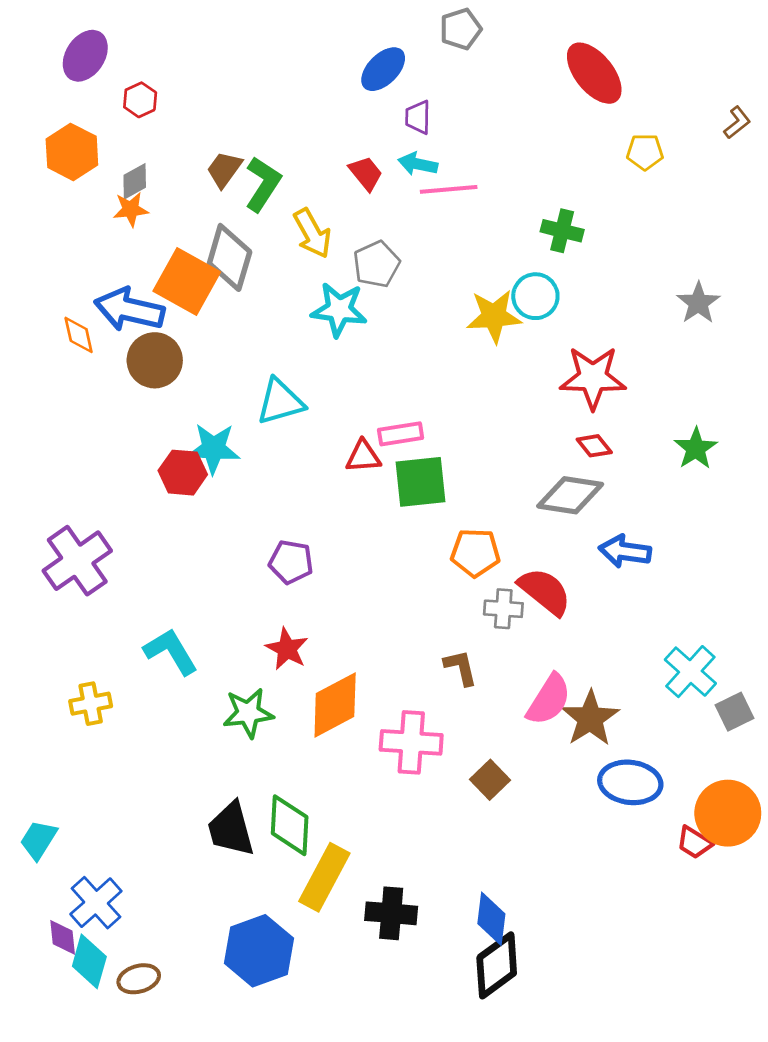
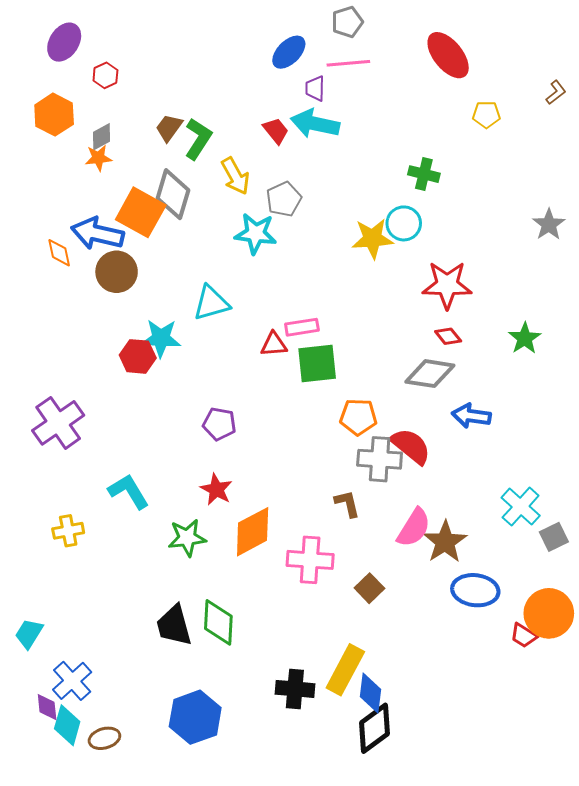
cyan arrow: (418, 164) -> (315, 124), size x1.6
pink line: (449, 189) -> (348, 63), moved
gray star: (698, 303) -> (549, 224), moved
gray cross: (503, 609) -> (380, 459), size x1.5
yellow rectangle: (324, 877) -> (345, 670), moved

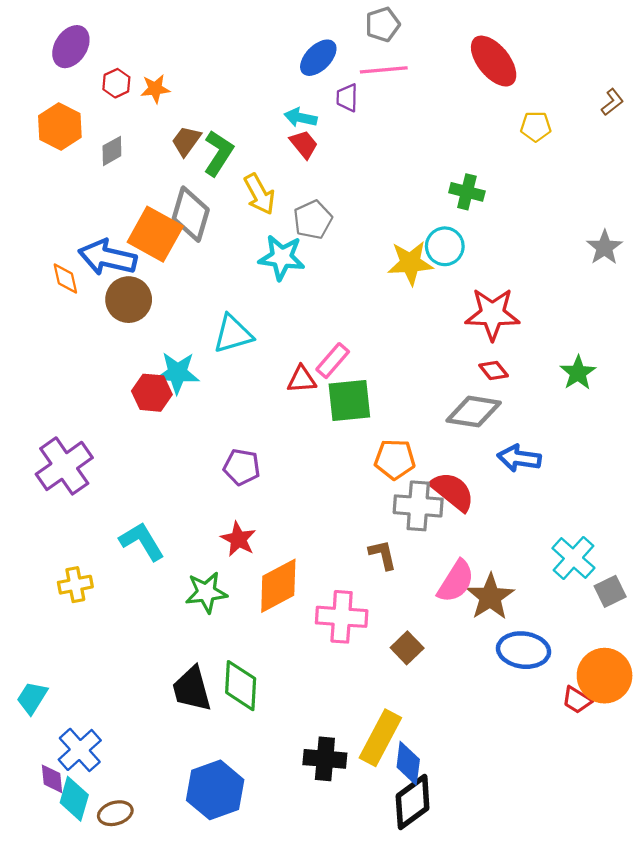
cyan arrow: (315, 124) -> (301, 118), moved, size x0.6
orange star: (98, 158) -> (155, 89), moved
pink rectangle: (302, 327) -> (333, 361), turned -40

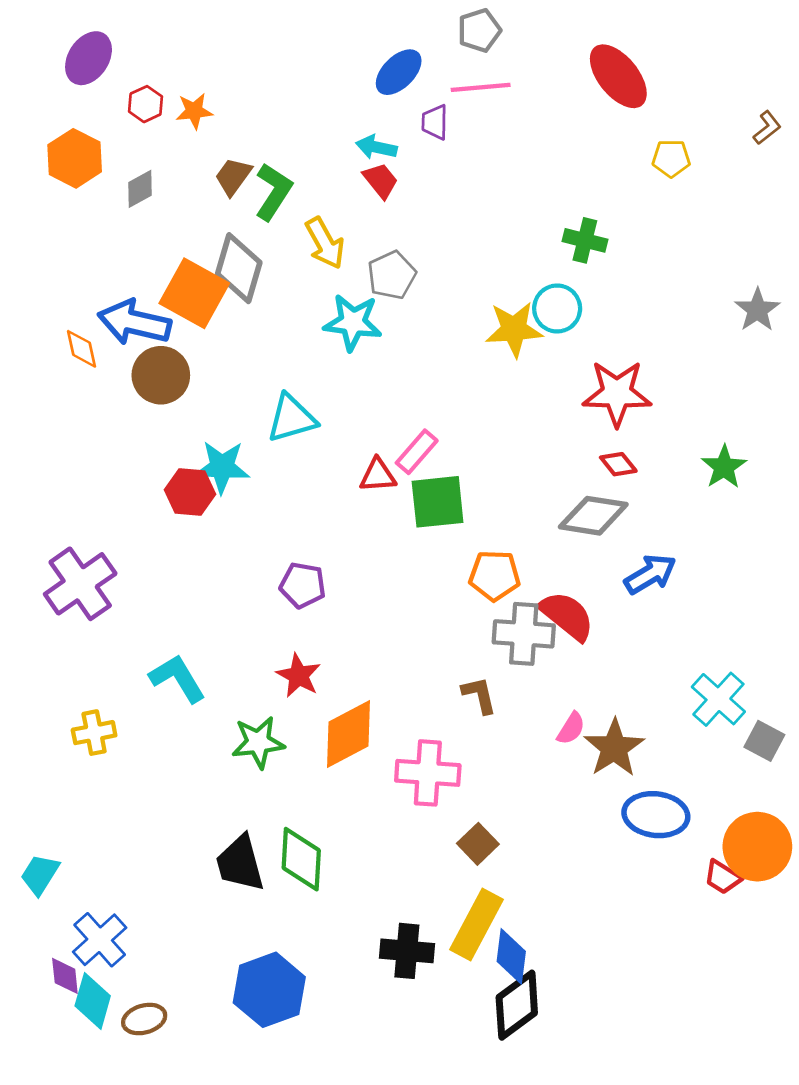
blue arrow: (519, 458) -> (650, 574), turned 141
pink semicircle: (456, 581) -> (571, 728), size x0.6
gray square: (610, 591) -> (764, 741), turned -36
brown square: (407, 648) -> (478, 844), moved

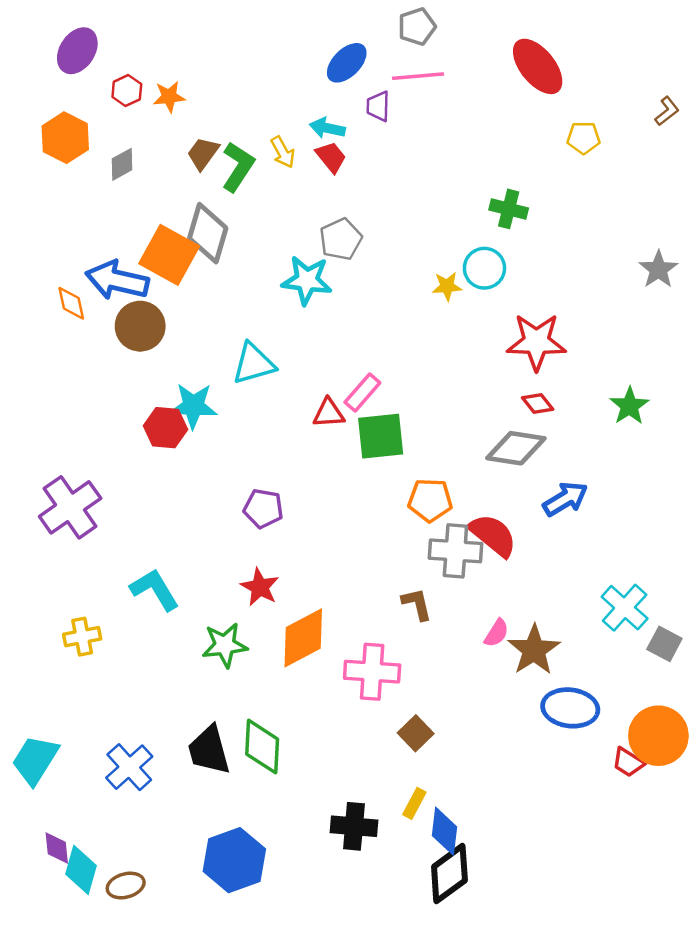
yellow arrow: (325, 243) -> (283, 152), moved, size x0.7
yellow star: (514, 329) -> (447, 286), size x0.6
cyan trapezoid: (40, 874) -> (35, 760), size x1.4
yellow rectangle: (476, 924) -> (414, 803), size x0.5
blue cross: (100, 940) -> (129, 767), moved

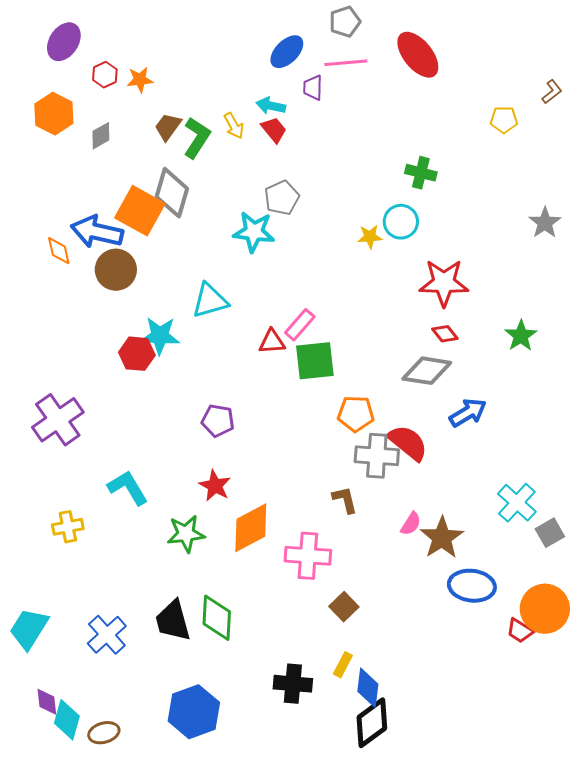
red ellipse: (538, 66) -> (418, 55), moved
yellow pentagon: (584, 138) -> (504, 120), moved
gray square: (664, 644) -> (550, 533), turned 32

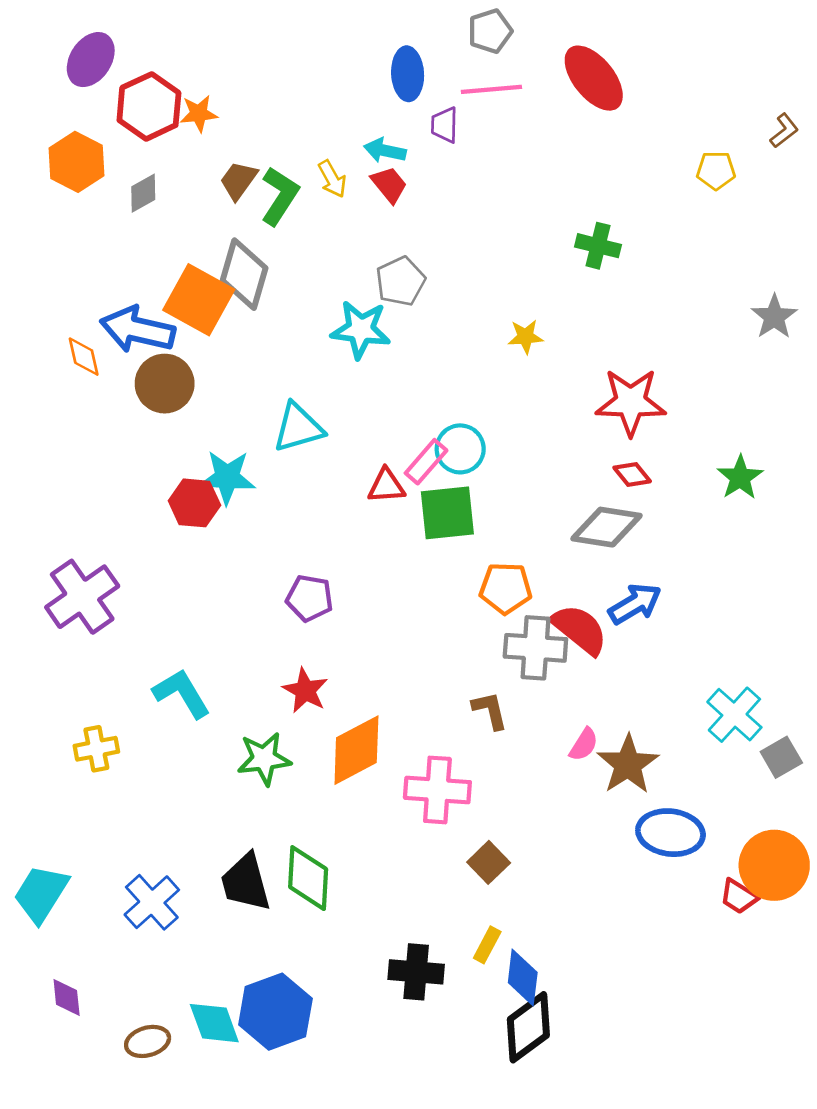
blue ellipse: (287, 52) -> (408, 74), turned -48
red hexagon: (105, 75) -> (149, 106), size x1.8
cyan circle: (401, 222) -> (460, 449), moved
blue arrow: (468, 413) -> (635, 604), moved
cyan diamond: (67, 720) -> (214, 1023), moved, turned -36

